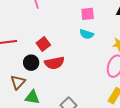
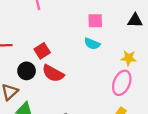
red semicircle: (54, 63) -> (53, 73), turned 36

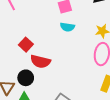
black circle: (27, 71) -> (26, 78), moved

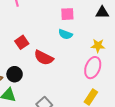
red semicircle: (40, 61) -> (44, 58), moved

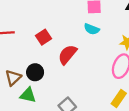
red semicircle: (44, 58) -> (67, 55), turned 102

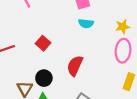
red semicircle: (67, 55) -> (75, 66), moved

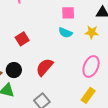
yellow star: (123, 27) -> (92, 32), moved

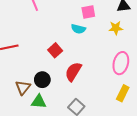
cyan semicircle: (65, 33) -> (78, 29), moved
red square: (22, 39) -> (55, 50), moved

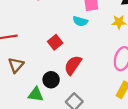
black circle: (42, 80) -> (51, 80), moved
brown triangle: (23, 87) -> (16, 65), moved

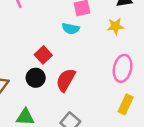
black circle: (51, 80) -> (36, 78), moved

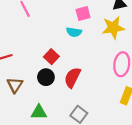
yellow star: (115, 26) -> (113, 28), size x1.5

